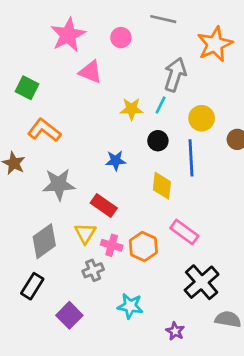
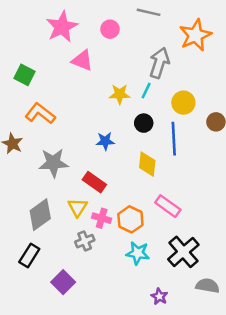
cyan star: (130, 306) -> (138, 253), moved

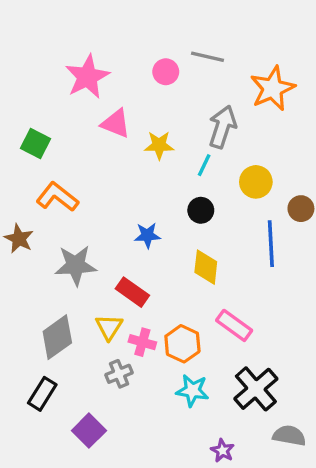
pink circle: (110, 29) -> (166, 72), moved
yellow star: (120, 94) -> (159, 145), moved
blue line: (174, 139) -> (271, 244), moved

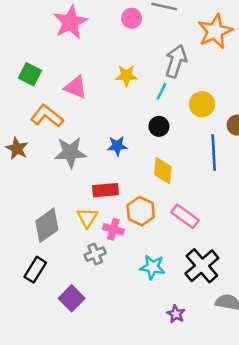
pink triangle: (116, 123) -> (76, 87), moved
gray star: (76, 265) -> (70, 152), moved
red rectangle: (132, 292) -> (106, 190), turned -40
orange hexagon: (182, 344) -> (141, 211), moved

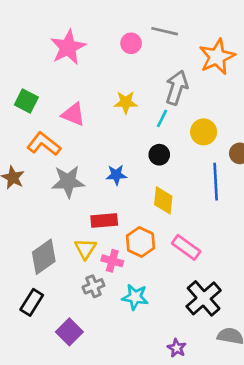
cyan star: (152, 267) -> (135, 297), moved

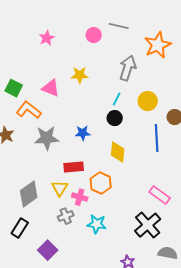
pink star: (68, 47) -> (47, 38), size x0.6
green square: (26, 101) -> (14, 88), moved
yellow star: (126, 102) -> (80, 75), moved
cyan line: (162, 118) -> (117, 99), moved
pink rectangle: (186, 247) -> (160, 195), moved

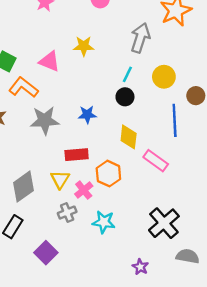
pink rectangle: (160, 195) -> (156, 161), moved
pink cross: (80, 197) -> (84, 190), turned 35

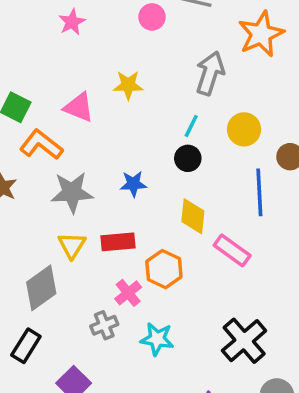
yellow triangle: (60, 179) -> (72, 245), moved

